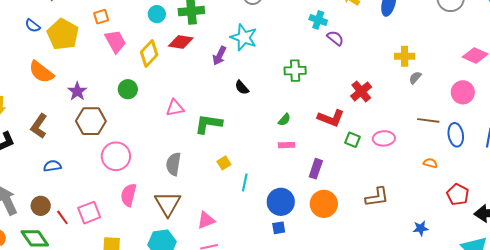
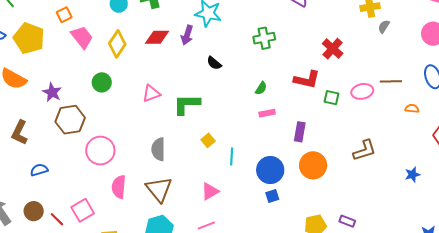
red diamond: (181, 42) -> (157, 37), moved
brown line: (428, 120) -> (391, 81), moved
pink triangle: (206, 220) -> (210, 191), moved

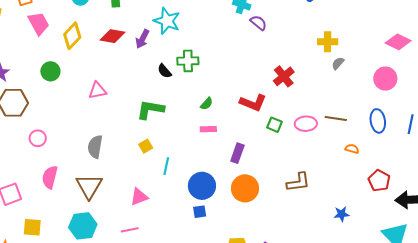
green cross: (264, 38) -> (188, 61), moved
green L-shape: (187, 104) -> (150, 110), moved
pink circle: (100, 151) -> (38, 138), size x0.6

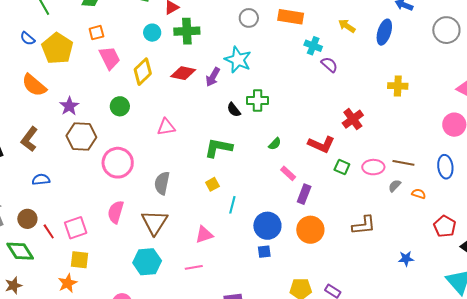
gray semicircle: (338, 63) -> (395, 186), moved
pink rectangle: (208, 129) -> (288, 173), moved, turned 42
pink circle: (38, 138) -> (118, 163), moved, size x1.8
yellow square: (32, 227) -> (80, 260), moved

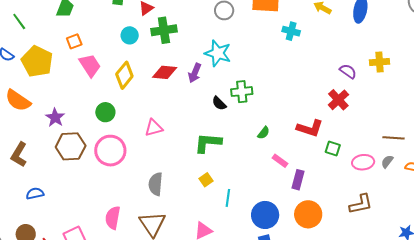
purple semicircle: (329, 65) -> (348, 71), moved
pink circle: (118, 163) -> (110, 151), moved
pink ellipse: (373, 167) -> (363, 162), moved

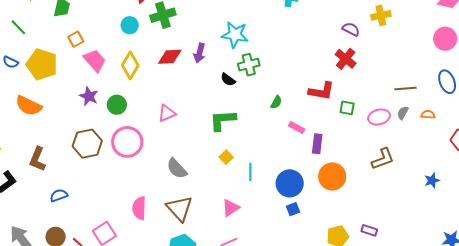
cyan star: (218, 53) -> (235, 35), moved
purple star: (55, 117) -> (89, 96), moved
gray semicircle: (156, 184) -> (177, 169), turned -40

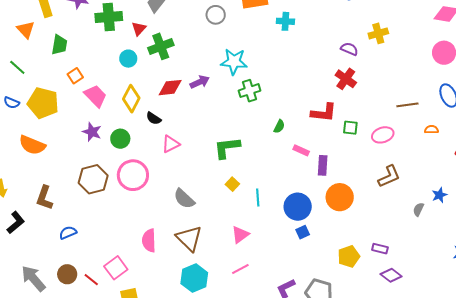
purple arrow: (199, 53) -> (200, 82), turned -126
black semicircle: (228, 80) -> (154, 118), moved
gray semicircle: (403, 113) -> (418, 209), moved

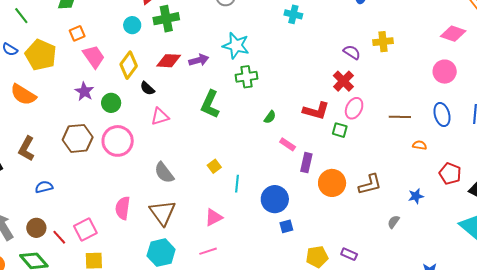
pink ellipse: (383, 135) -> (354, 108), moved, turned -55
green L-shape: (227, 148) -> (210, 104), moved, turned -68
blue star: (439, 195) -> (416, 196), moved
orange circle: (340, 197) -> (332, 183), moved
blue square: (303, 232) -> (286, 226), moved

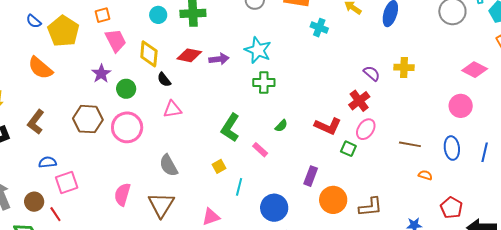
yellow diamond: (129, 65) -> (149, 54), turned -40
green L-shape: (210, 104) -> (230, 128), moved
pink rectangle: (288, 144) -> (260, 150), moved
pink square: (85, 230) -> (67, 183), moved

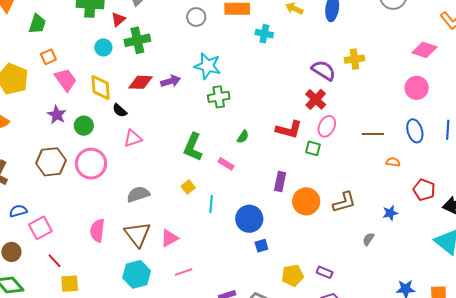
purple semicircle: (372, 73) -> (324, 70), size x1.4
gray semicircle: (169, 165) -> (138, 194), turned 110
red line: (55, 214) -> (55, 261), moved
pink triangle: (211, 217) -> (169, 238), moved

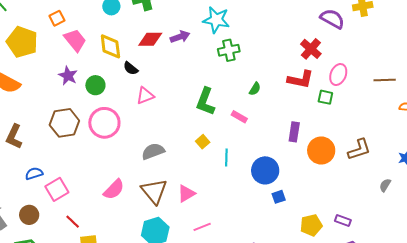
red cross: (316, 99) -> (311, 49), moved
pink semicircle: (97, 231) -> (114, 189), turned -140

